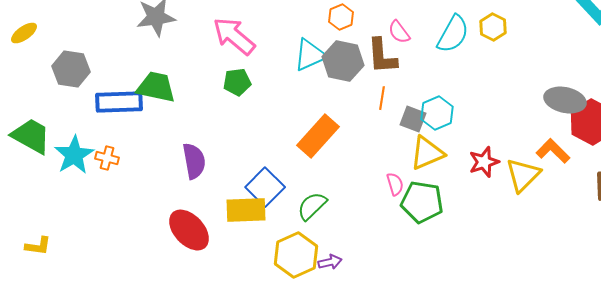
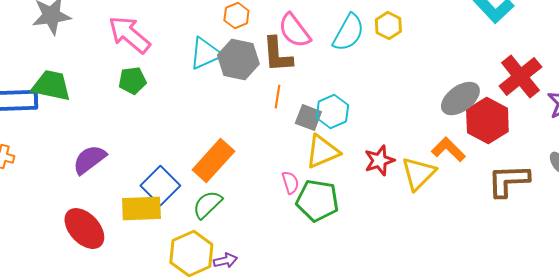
pink semicircle: (399, 32) -> (294, 31), size x1.5
gray ellipse: (565, 100) -> (460, 99), turned -48
orange rectangle: (318, 136) -> (213, 161), moved
purple semicircle: (194, 161) -> (89, 160), turned -117

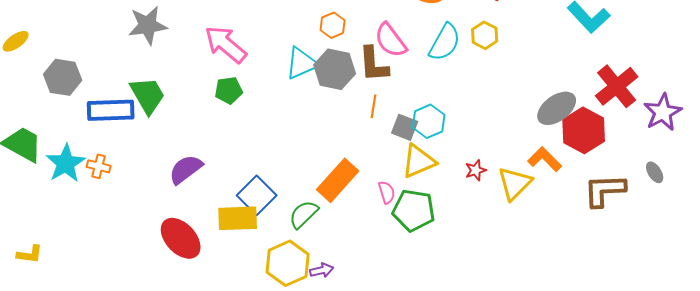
green trapezoid: (51, 86) -> (148, 95), turned 48
orange rectangle: (213, 161) -> (338, 180), moved
red star: (379, 161) -> (476, 170), size x0.7

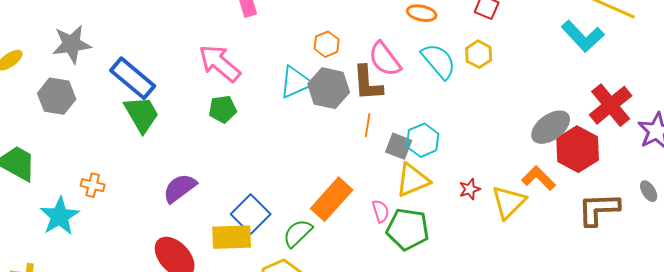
gray star: (148, 25) -> (72, 44), moved
cyan semicircle: (445, 42) -> (439, 61), turned -69
blue rectangle: (111, 110) -> (133, 78), moved, turned 42
cyan star: (66, 163) -> (60, 216), moved

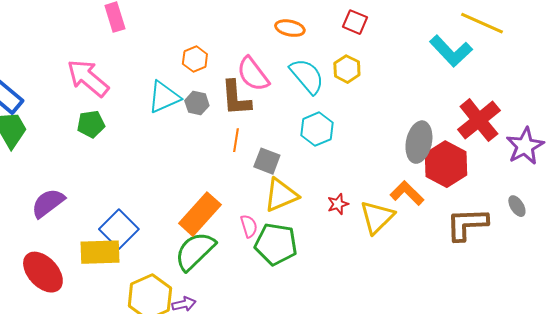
gray hexagon: (329, 88) -> (197, 103), size x0.6
gray ellipse: (551, 127) -> (419, 142), turned -42
cyan hexagon: (423, 140) -> (317, 129), moved
green semicircle: (298, 233) -> (195, 251), moved, size x1.4

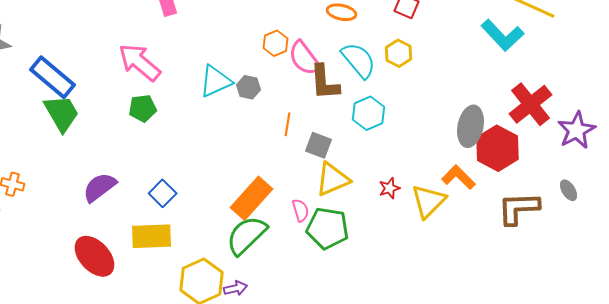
orange hexagon: (195, 59) -> (276, 43), moved
brown L-shape: (236, 98) -> (324, 82), moved
blue square: (119, 229) -> (162, 193), moved, size x0.7

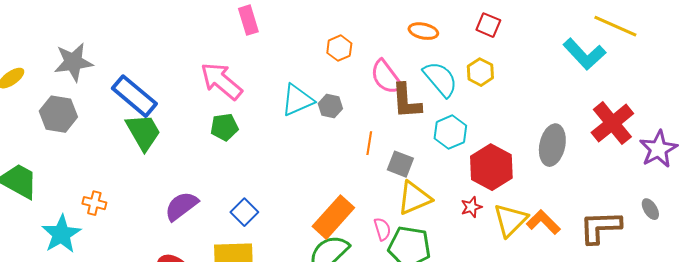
orange hexagon: (276, 43) -> (339, 48), moved
red hexagon: (498, 148) -> (491, 167), moved
orange L-shape: (458, 177) -> (543, 222), moved

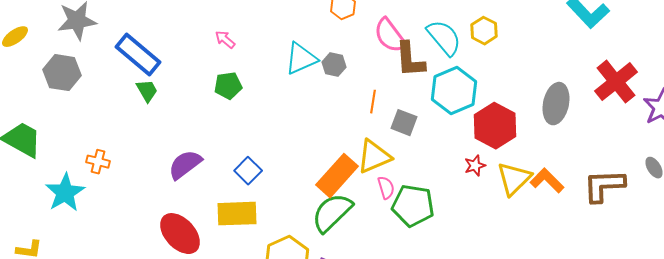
pink arrow: (221, 81) -> (225, 40), size x0.5
green trapezoid: (143, 132) -> (147, 91), size x0.6
cyan hexagon: (450, 132) -> (454, 91), size x1.4
yellow triangle: (414, 198) -> (374, 157), moved

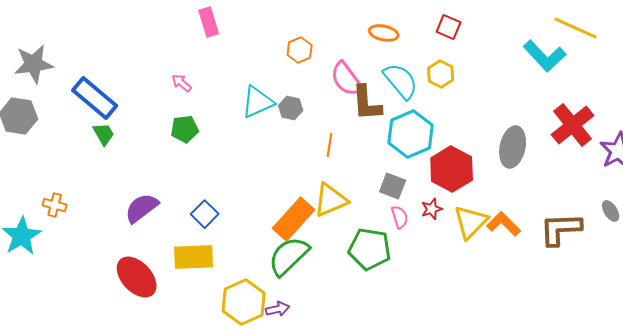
gray square: (404, 123) -> (393, 186), moved
pink semicircle: (386, 188) -> (400, 217), moved

